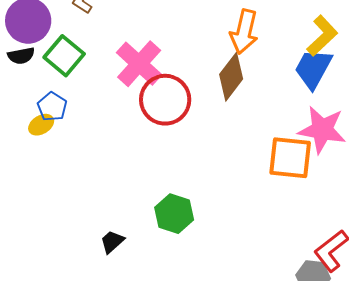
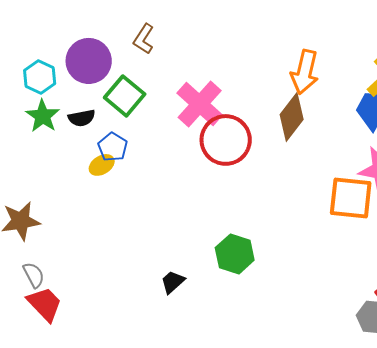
black semicircle: (21, 56) -> (82, 118), moved

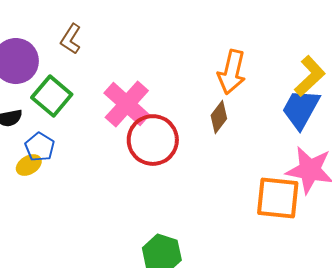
brown diamond: (292, 117) -> (219, 117), size x0.7

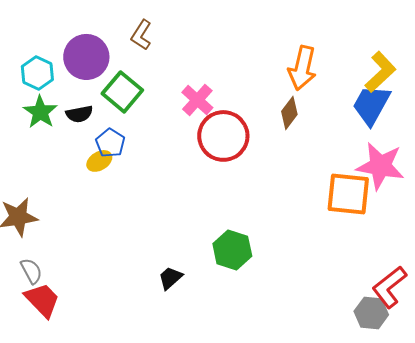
pink cross: (127, 104) -> (197, 100), size x0.7

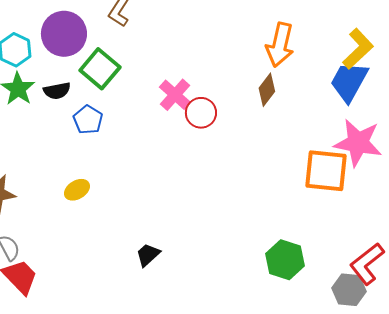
pink cross: (197, 100) -> (175, 95), moved
red circle: (223, 136) -> (201, 113), size x0.6
yellow ellipse: (99, 161) -> (77, 190), moved
green hexagon: (232, 250) -> (285, 260), moved

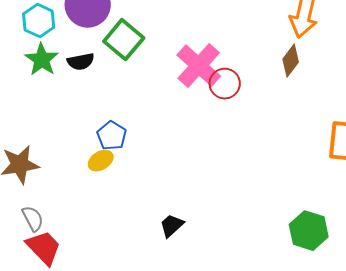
pink cross: (175, 95) -> (199, 66), size x1.4
blue pentagon: (88, 120) -> (112, 136), moved

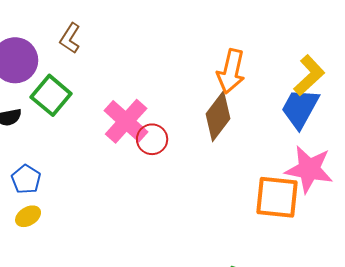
brown diamond: (291, 61) -> (218, 116), size x1.5
blue pentagon: (112, 136) -> (26, 179), moved

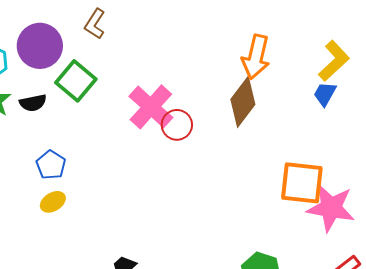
blue trapezoid: (300, 108) -> (325, 94), size x0.6
pink star: (309, 169) -> (331, 208), moved

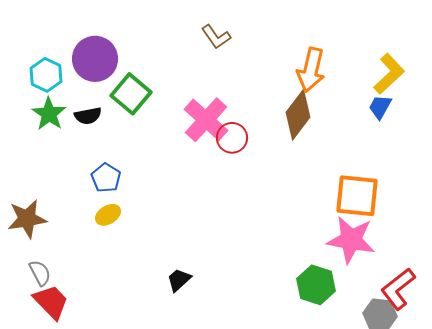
brown L-shape: (95, 24) -> (216, 37), moved, turned -68
pink star: (331, 208) -> (351, 240), moved

